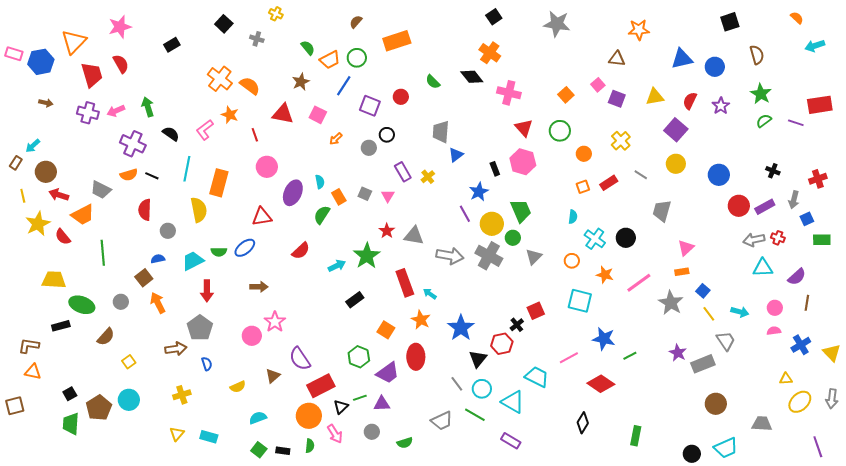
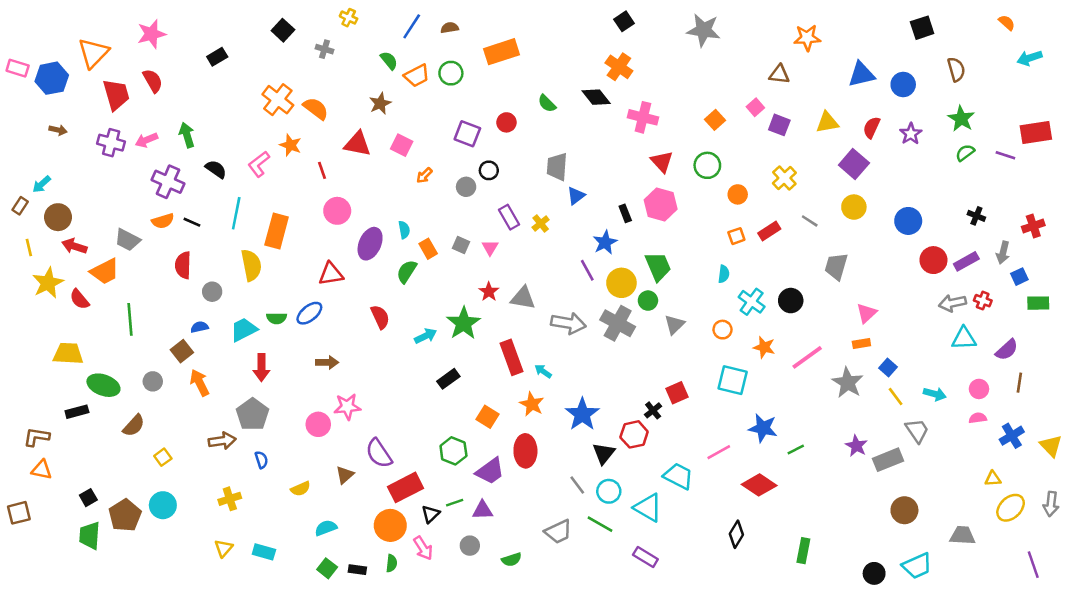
brown semicircle: (356, 22) -> (450, 28), turned 40
blue line: (344, 86) -> (412, 26), moved
red semicircle: (301, 251) -> (380, 317), turned -72
pink star: (275, 322) -> (347, 407), turned 30

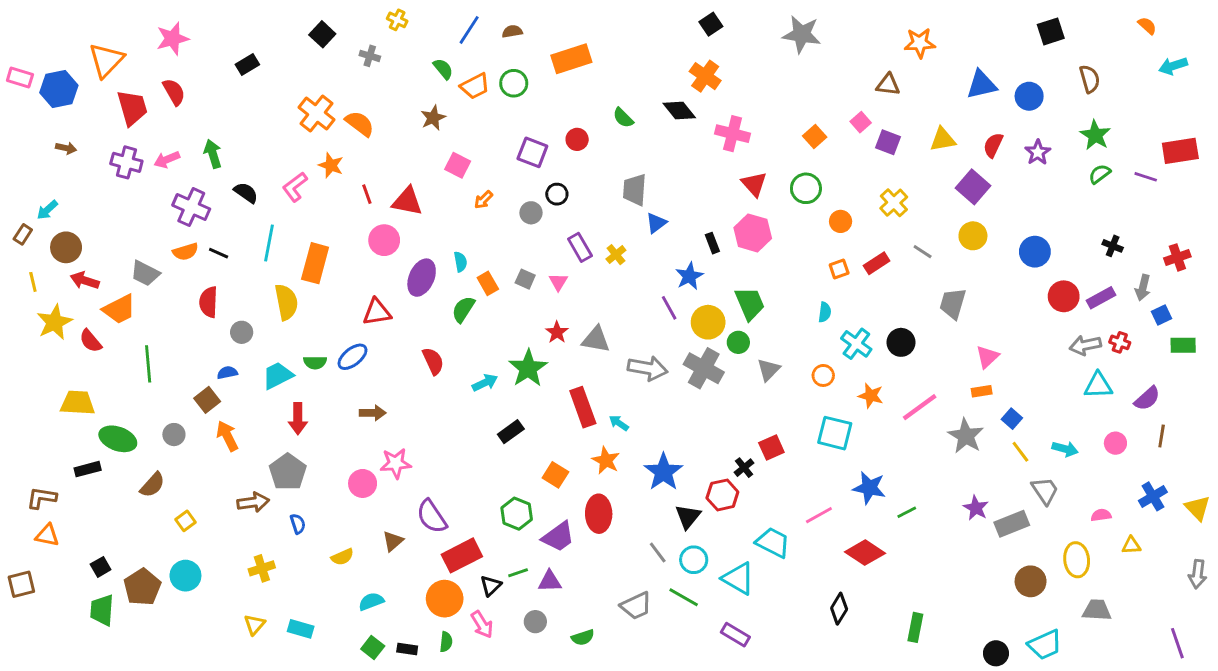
red triangle: (357, 144) -> (407, 201), moved
pink semicircle: (978, 418) -> (1101, 515), moved
yellow ellipse: (1011, 508) -> (1077, 560), moved, turned -52

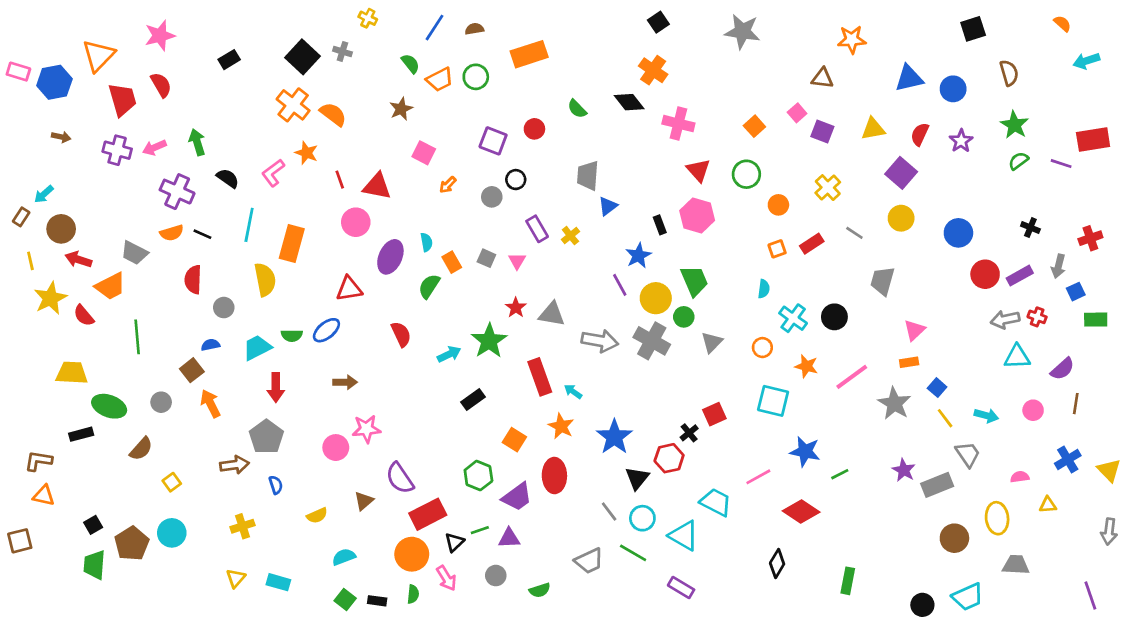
black square: (322, 34) -> (302, 57), moved, size x1.4

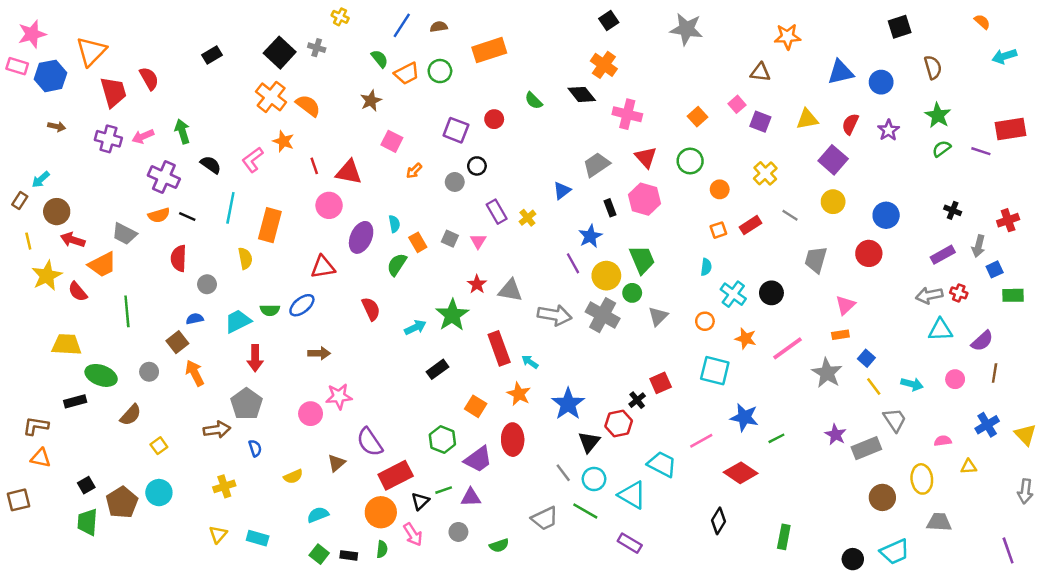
pink star: (160, 36) -> (32, 34), moved
gray trapezoid: (588, 176) -> (596, 165), moved, turned 52
red circle: (985, 274) -> (869, 253), moved
yellow semicircle: (265, 280) -> (245, 258), size x0.7

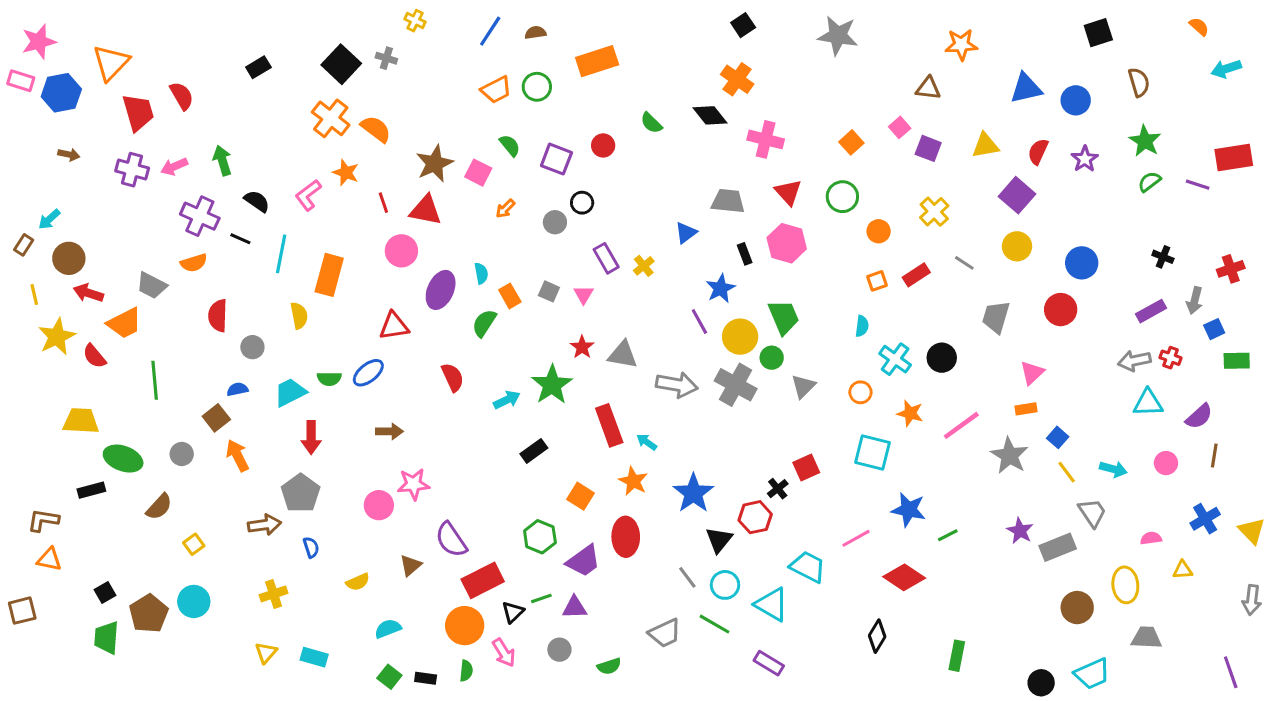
green semicircle: (380, 59) -> (510, 145), moved
brown star: (371, 101) -> (435, 164), moved, size x1.4
gray trapezoid: (596, 165) -> (728, 201), turned 40
black line: (187, 216) -> (240, 239), moved

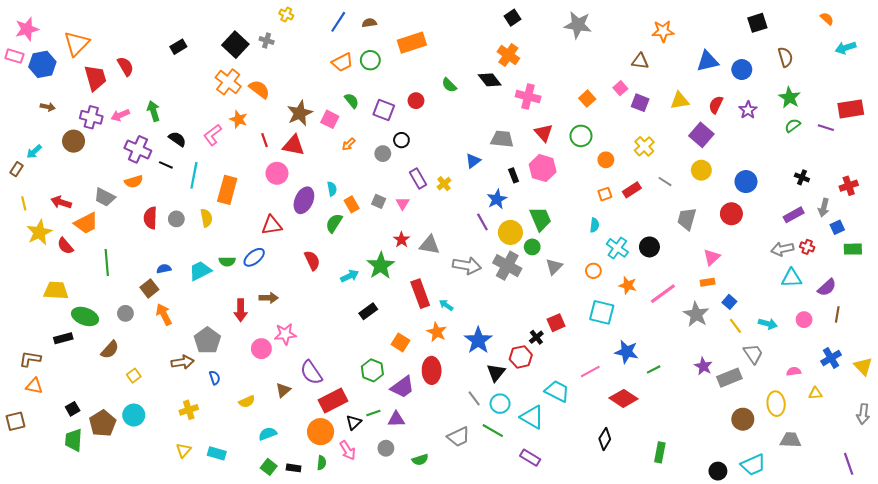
brown circle: (69, 258) -> (74, 141), moved
gray circle: (252, 347) -> (176, 219), moved
red arrow: (311, 437) -> (241, 310), moved

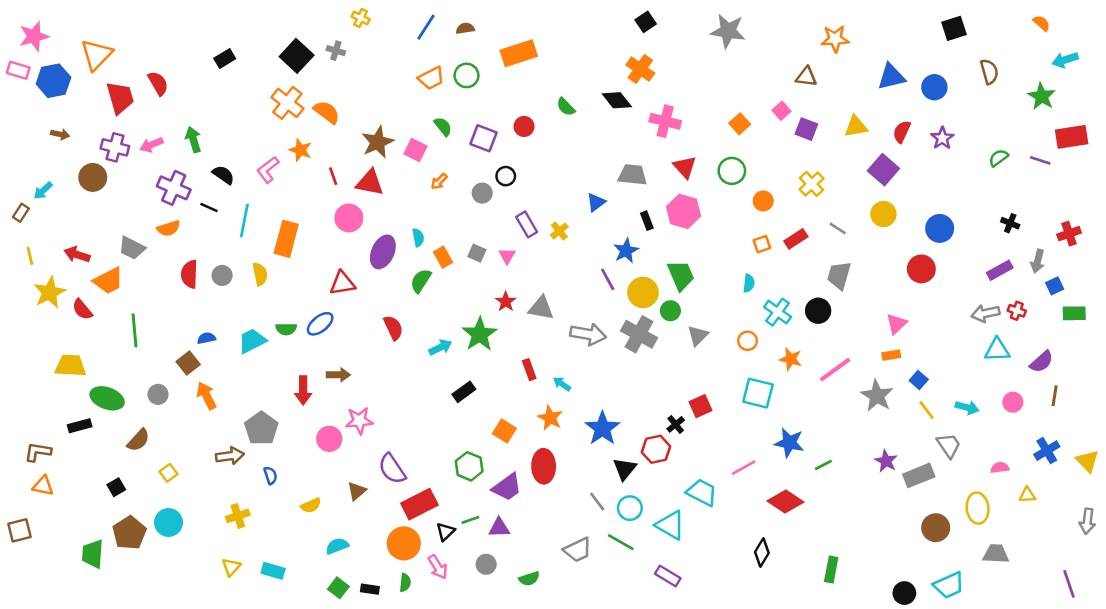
green star: (790, 98) -> (1042, 96), moved
gray trapezoid: (687, 219) -> (839, 275), moved
red rectangle: (420, 294) -> (529, 370), size x0.6
black square: (73, 409) -> (116, 487), moved

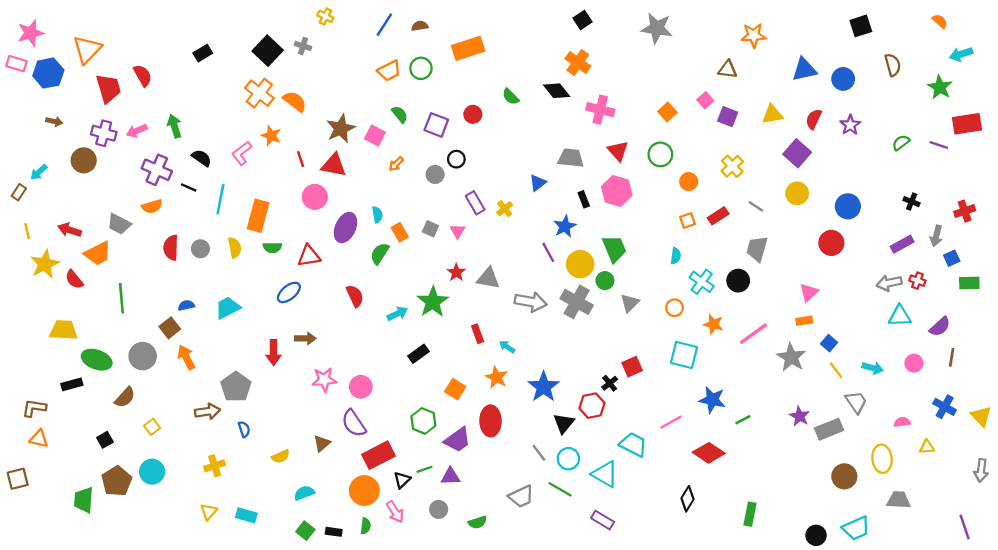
green semicircle: (286, 329) -> (272, 248), moved
gray circle: (158, 394) -> (143, 356), size x1.5
pink circle: (329, 439) -> (361, 387), moved
blue cross: (1047, 451) -> (945, 407), turned -30

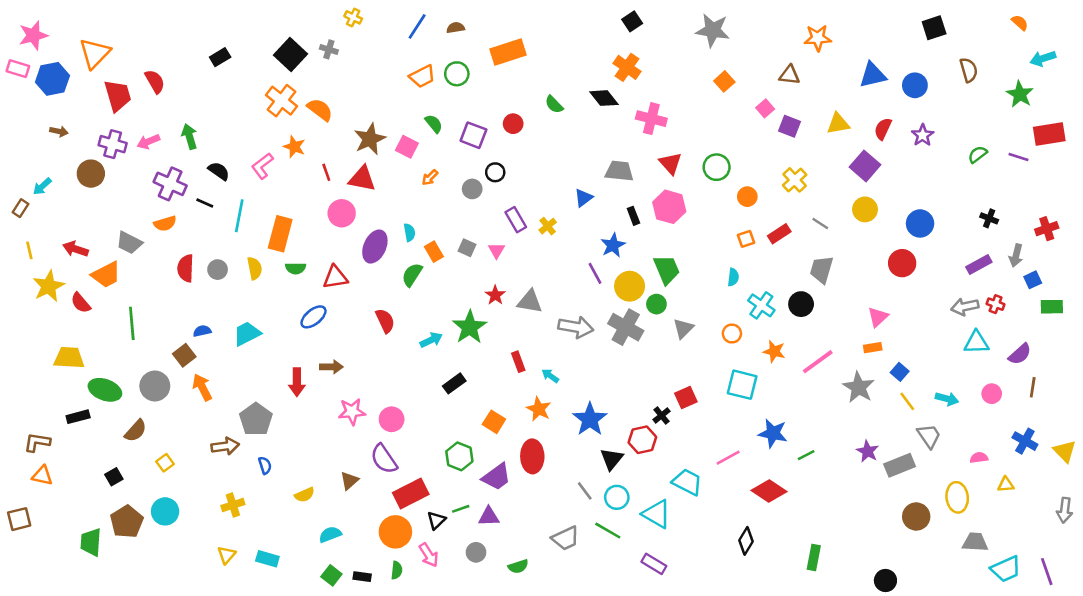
orange square: (667, 112) -> (724, 81), moved
cyan trapezoid: (856, 528) -> (1006, 569), moved

